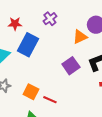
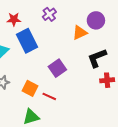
blue rectangle: (28, 45) -> (27, 41), turned -55
purple square: (71, 66) -> (57, 68), moved

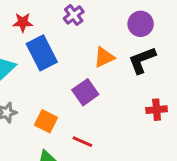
orange triangle: (80, 33) -> (104, 57), moved
black L-shape: (97, 58) -> (142, 60), moved
red line: (49, 96) -> (82, 142), moved

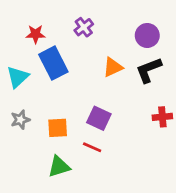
purple square: (85, 92) -> (99, 118), moved, turned -30
orange square: (46, 121) -> (58, 128), turned -30

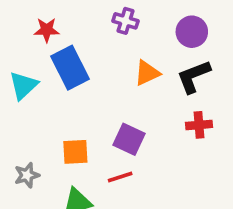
purple cross: (84, 27) -> (126, 21), moved, turned -36
red cross: (162, 117) -> (199, 125), moved
gray star: (20, 120) -> (27, 175), moved
red line: (92, 147) -> (120, 177), turned -42

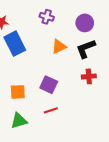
red line: (120, 177) -> (51, 110), moved

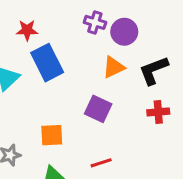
purple circle: (85, 23) -> (124, 32), moved
purple square: (49, 85) -> (98, 109), moved

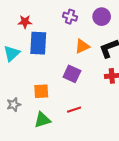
purple circle: (124, 32) -> (102, 17), moved
blue rectangle: (47, 63) -> (38, 43), turned 30

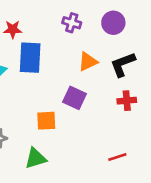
orange square: (41, 91) -> (46, 121), moved
red line: (74, 110) -> (117, 157), moved

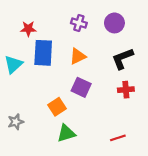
orange triangle: (88, 62) -> (78, 56), moved
orange square: (46, 121) -> (57, 107), turned -30
green triangle: (35, 158) -> (66, 133), moved

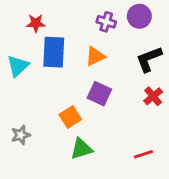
purple cross: (79, 23) -> (106, 22), moved
red cross: (126, 90) -> (153, 96), turned -35

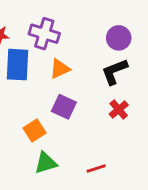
purple circle: (139, 16) -> (119, 38), moved
purple cross: (106, 22) -> (44, 34), moved, size x1.5
red line: (143, 154) -> (96, 168), moved

